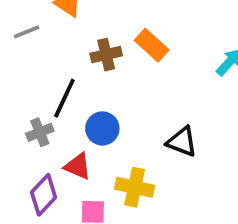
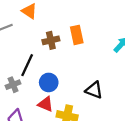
orange rectangle: (152, 45) -> (77, 35), turned 36
red triangle: (78, 166) -> (45, 104), moved

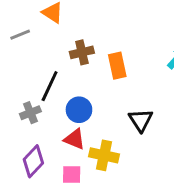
orange rectangle: (77, 35) -> (117, 66), moved
black triangle: (94, 90) -> (141, 120), turned 36

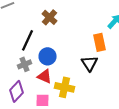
brown cross: (82, 52) -> (50, 17), turned -35
orange rectangle: (117, 66) -> (100, 42), moved
gray cross: (30, 113) -> (24, 64), moved

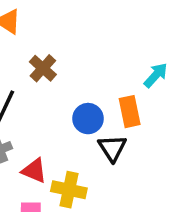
blue circle: (48, 56) -> (88, 119), moved

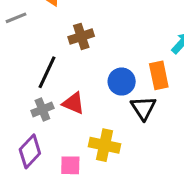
brown cross: (43, 68) -> (81, 36), turned 30
red triangle: (34, 171) -> (73, 103), moved

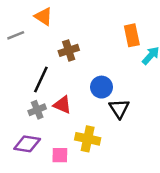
orange rectangle: (159, 75) -> (132, 35), moved
purple diamond: (30, 151) -> (27, 144), turned 56

